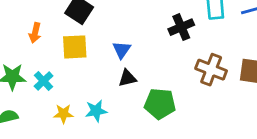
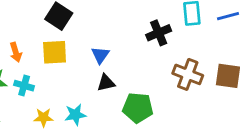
orange arrow: (35, 33) -> (16, 52), moved, turned -30
cyan cross: (44, 81) -> (24, 86), turned -30

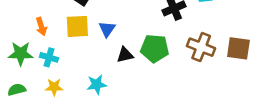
blue triangle: (100, 55) -> (107, 29), moved
green pentagon: (138, 108) -> (155, 48), moved
yellow star: (43, 117) -> (54, 87), moved

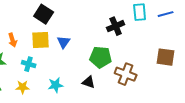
brown cross: (201, 47) -> (126, 74), moved
black triangle: (125, 55) -> (89, 82), moved, turned 32
cyan cross: (49, 57) -> (29, 64), moved

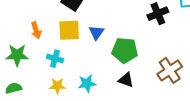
green pentagon: (101, 57) -> (125, 50), moved
brown cross: (126, 74) -> (170, 70), turned 35
yellow star: (23, 87) -> (57, 86), moved

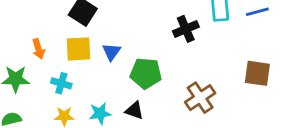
black triangle: (126, 80) -> (134, 110), moved

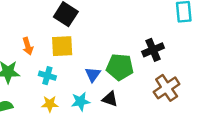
black cross: (186, 29) -> (153, 50), moved
blue triangle: (111, 52) -> (93, 74), moved

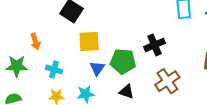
yellow square: (62, 46) -> (89, 41), moved
black triangle: (110, 99) -> (126, 92), moved

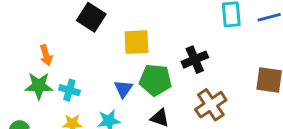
yellow square: (89, 41) -> (136, 42), moved
green star: (17, 66) -> (39, 86), moved

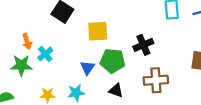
cyan cross: (69, 90) -> (45, 54), moved, turned 35
brown cross: (211, 105) -> (156, 80), turned 30

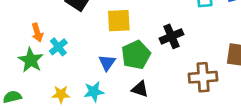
green pentagon: (113, 61) -> (136, 55), turned -30
green star: (21, 65) -> (31, 60), turned 30
brown cross: (156, 80) -> (203, 77), moved

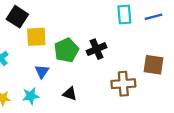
yellow square: (119, 21) -> (36, 37), moved
green pentagon: (136, 55) -> (66, 50), moved

